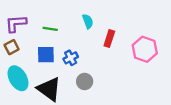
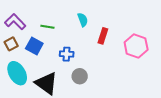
purple L-shape: (16, 23) -> (15, 22), turned 50
blue square: (46, 55) -> (34, 46), moved, turned 30
blue cross: (71, 58) -> (67, 54), turned 32

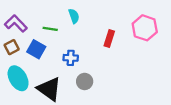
cyan semicircle: (83, 20) -> (74, 16), moved
pink hexagon: (136, 46) -> (145, 28), moved

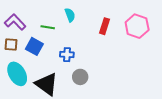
red rectangle: (109, 39) -> (105, 26), moved
brown square: (12, 47) -> (11, 44), turned 32

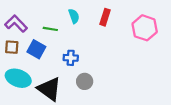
red rectangle: (105, 26) -> (105, 17), moved
cyan ellipse: (17, 74) -> (18, 78), turned -40

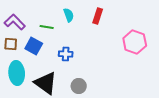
pink hexagon: (145, 28) -> (135, 42), moved
cyan ellipse: (18, 78) -> (17, 73), turned 65
gray circle: (85, 81) -> (79, 86), moved

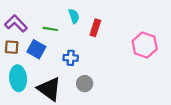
red rectangle: (98, 16) -> (95, 28), moved
gray circle: (79, 86) -> (85, 84), moved

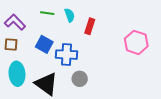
green line: (50, 29) -> (47, 13), moved
blue square: (36, 49) -> (44, 44), moved
blue cross: (71, 58) -> (67, 55), size x1.5

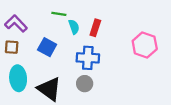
green line: (47, 13) -> (59, 14), moved
cyan semicircle: (70, 15) -> (74, 27), moved
blue cross: (67, 55) -> (88, 58), moved

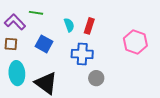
green line: (59, 14) -> (36, 13), moved
gray circle: (85, 84) -> (96, 78), moved

